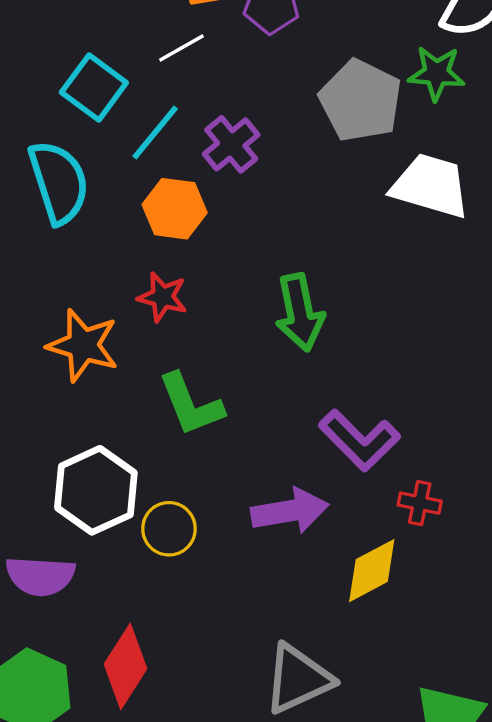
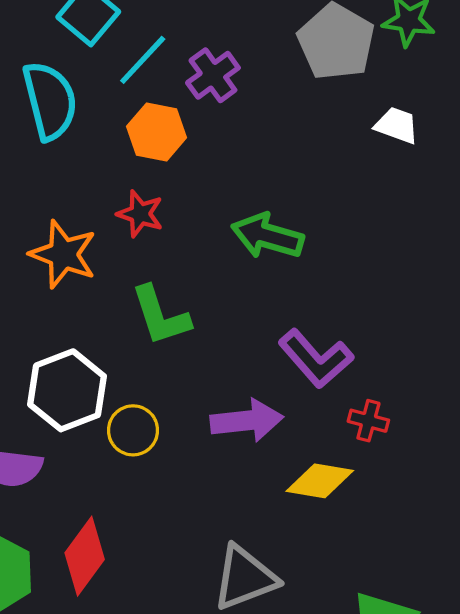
white trapezoid: (431, 186) -> (397, 125), size x0.6
green arrow: (300, 312) -> (267, 236), turned 114
yellow diamond: (372, 571) -> (320, 481), turned 34

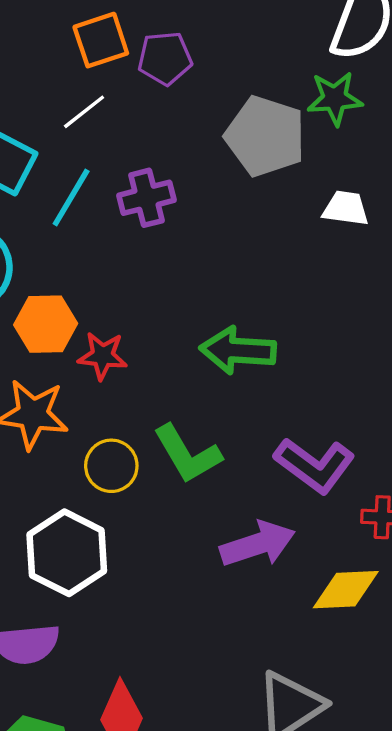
purple cross: (213, 75) -> (146, 198), turned 34
orange hexagon: (157, 132) -> (46, 324), moved
green L-shape: (160, 316) -> (187, 454), moved
yellow circle: (133, 430) -> (111, 466), moved

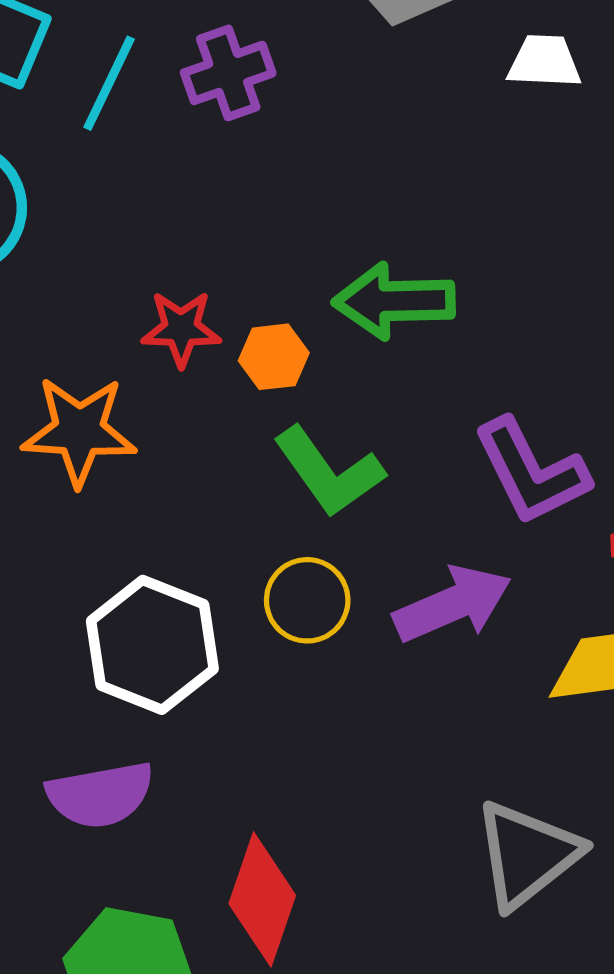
orange hexagon: (46, 324) -> (274, 357), moved, size x0.7
purple L-shape: (315, 465) -> (531, 472), turned 32
yellow circle: (111, 466) -> (307, 600), moved

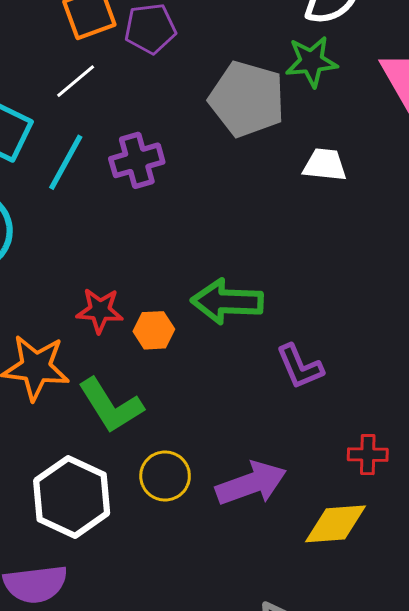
green L-shape: (329, 472) -> (111, 406), moved
purple L-shape: (531, 472) -> (300, 367), moved, size x0.7

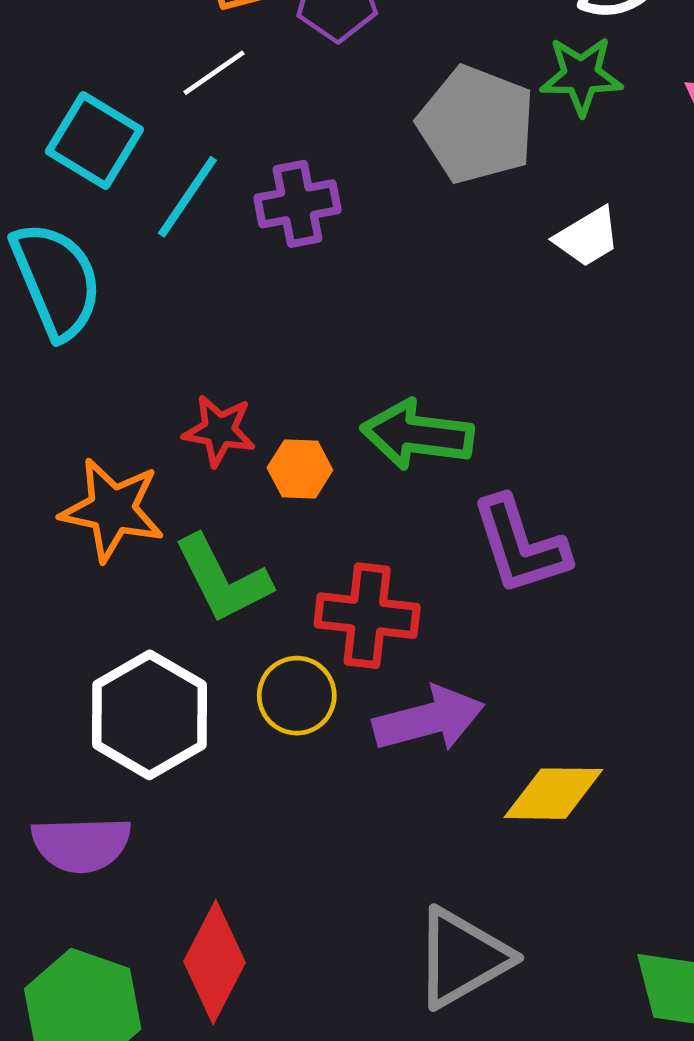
white trapezoid: (325, 165) -> (587, 237), turned 138
purple L-shape: (300, 367) -> (520, 545), size x1.4
red cross: (368, 455) -> (367, 616), moved, size x1.6

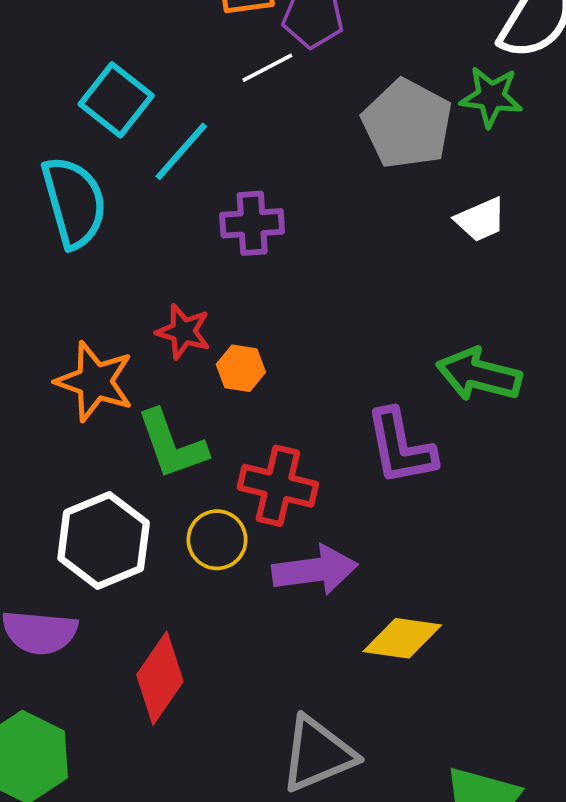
white line: (214, 73) -> (267, 68), moved
purple cross: (297, 204) -> (252, 223), moved
green arrow: (417, 435) -> (479, 375), moved
red diamond: (215, 962) -> (160, 678), moved

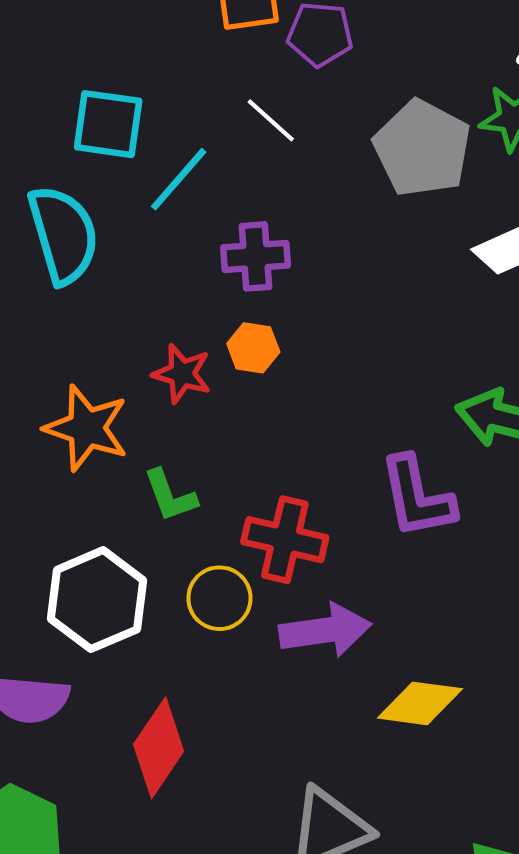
white line: (267, 68) -> (271, 120), moved, turned 70
cyan square: (116, 100) -> (108, 124), turned -30
orange hexagon: (241, 368) -> (253, 348), moved
green L-shape: (172, 444) -> (170, 496), size x0.7

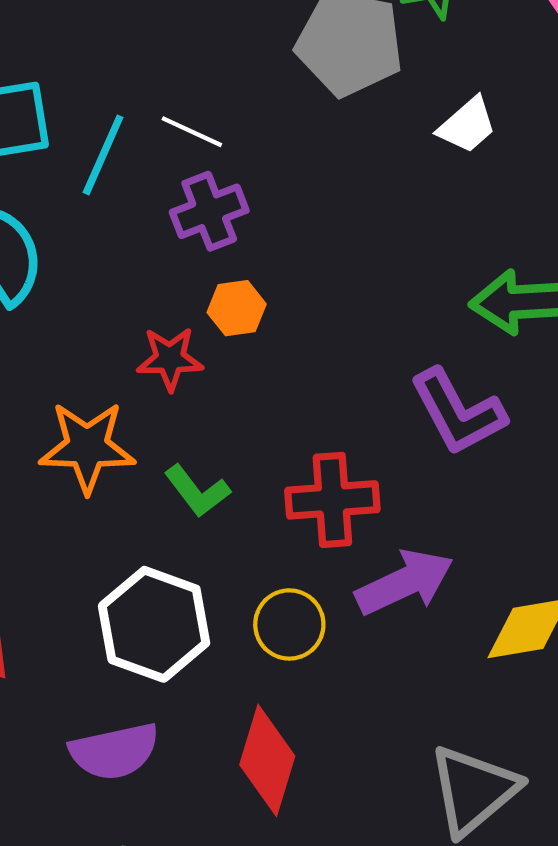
white line: (271, 120) -> (192, 132), moved
yellow circle: (219, 598) -> (289, 624), moved

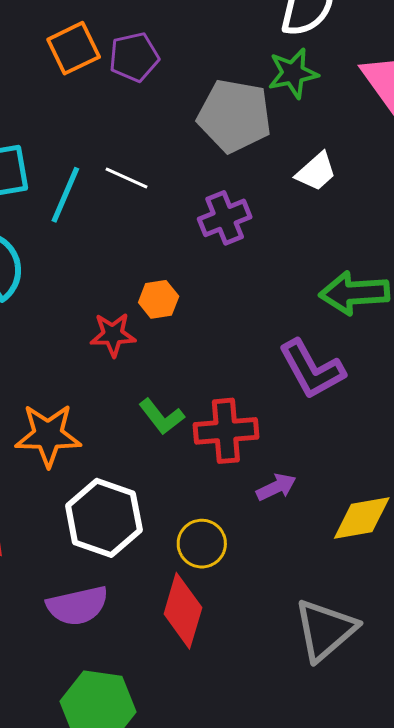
purple cross: (209, 211) -> (225, 218), moved
orange star: (87, 447) -> (48, 435), moved
green L-shape: (197, 491) -> (162, 417), moved
purple arrow: (405, 582) -> (276, 487), size x0.6
yellow circle: (289, 624) -> (202, 544), moved

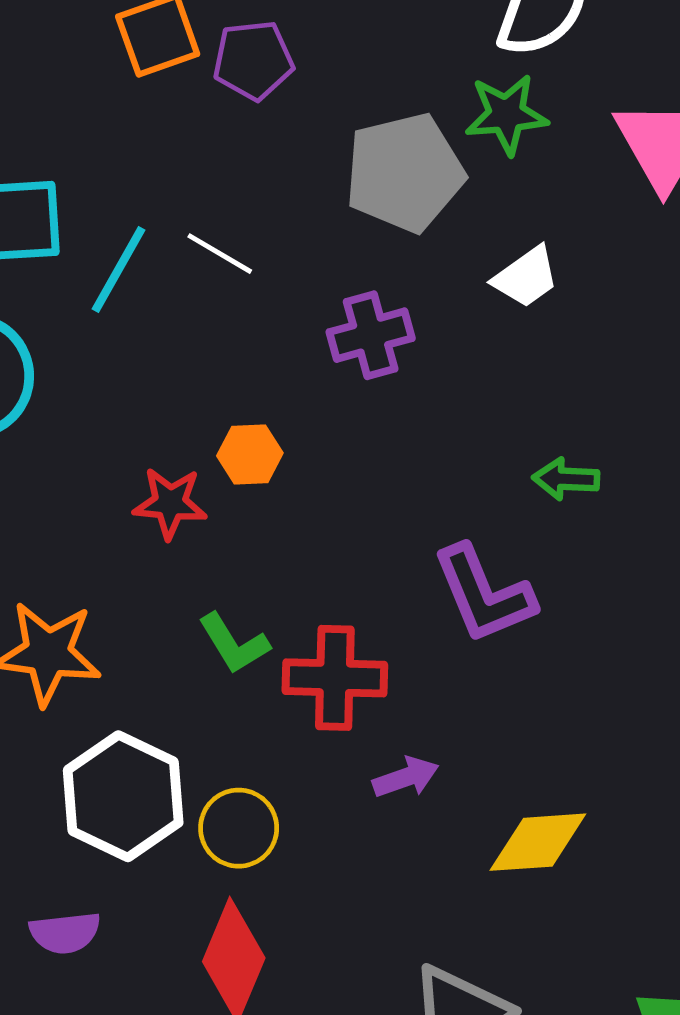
gray pentagon: (234, 116) -> (404, 173), turned -30
green arrow: (354, 293) -> (566, 479), size x0.6
yellow circle: (202, 544) -> (239, 828), moved
purple semicircle: (78, 606) -> (65, 933), size x0.7

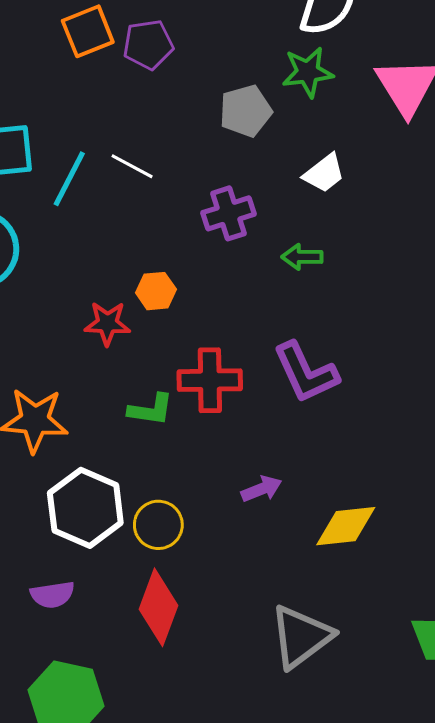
gray pentagon: (404, 173) -> (246, 111), size x0.7
green arrow: (566, 479) -> (302, 257), moved
green L-shape: (234, 644) -> (151, 410), turned -48
red cross: (335, 678) -> (210, 380), moved

